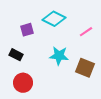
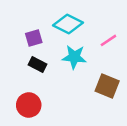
black rectangle: (16, 55) -> (38, 65), moved
cyan star: (59, 56) -> (74, 57), moved

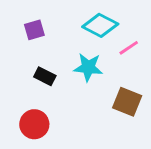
cyan diamond: (68, 24) -> (100, 25), moved
purple square: (34, 38) -> (34, 30), moved

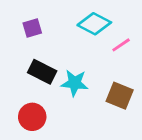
cyan star: (88, 67) -> (75, 83), moved
black rectangle: (45, 76) -> (42, 72), size x1.4

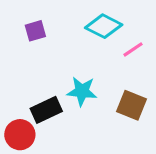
black rectangle: (42, 72) -> (46, 110), moved, turned -52
red circle: (32, 117) -> (20, 135), moved

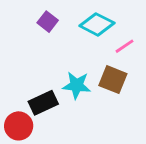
purple square: (35, 31) -> (48, 22), moved, turned -36
brown square: (131, 105) -> (113, 80), moved

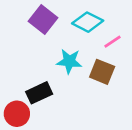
purple square: (48, 22) -> (43, 19), size x1.5
cyan star: (77, 85) -> (69, 61), moved

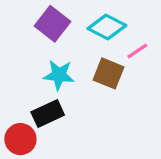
cyan star: (69, 61) -> (59, 75), moved
brown square: (102, 72) -> (109, 73), moved

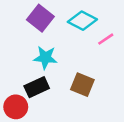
brown square: (109, 73) -> (82, 85), moved

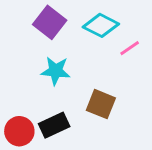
black rectangle: (37, 87) -> (54, 125), moved

